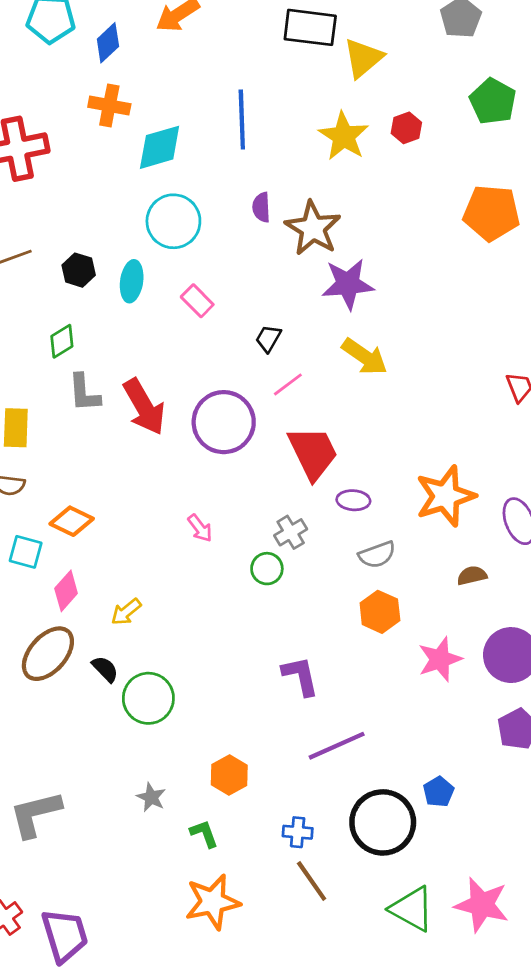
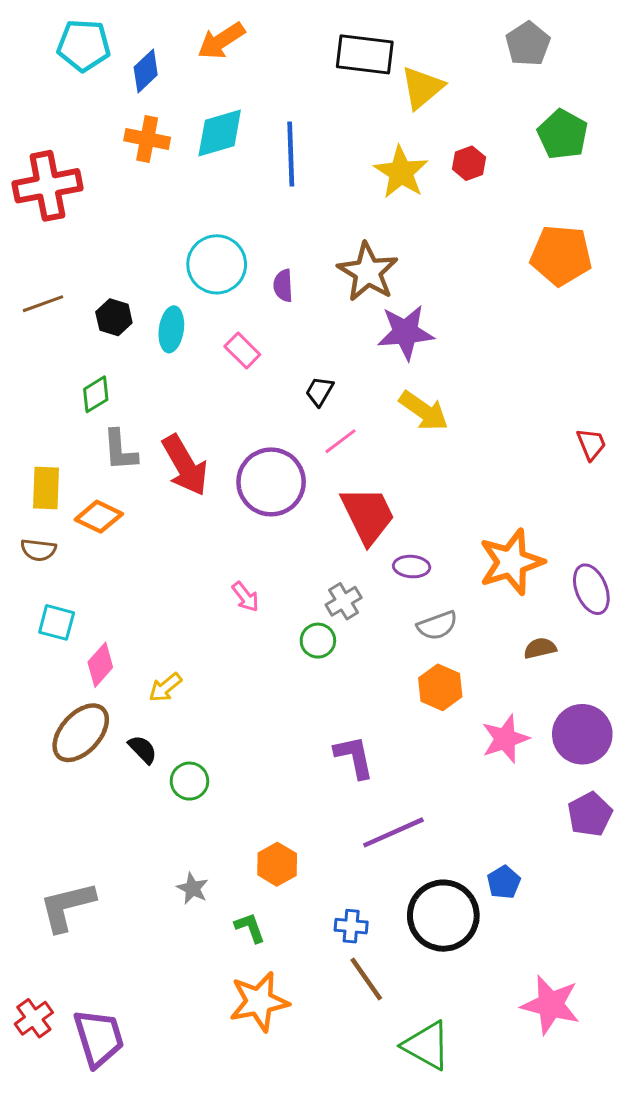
cyan diamond: (160, 147) -> (220, 133), moved
purple semicircle: (261, 207) -> (283, 286), moved
orange diamond: (72, 521) -> (99, 517), moved
green circle: (148, 698) -> (189, 781), size x0.7
green triangle: (412, 909) -> (427, 1045), moved

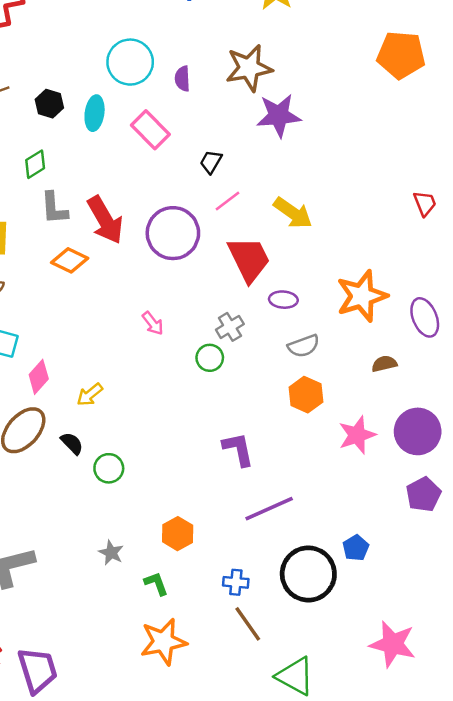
brown star: (368, 272) -> (249, 68), turned 30
pink rectangle: (242, 351) -> (150, 130), size x1.4
yellow arrow: (424, 411) -> (293, 213), moved
orange diamond: (99, 517) -> (70, 260), moved

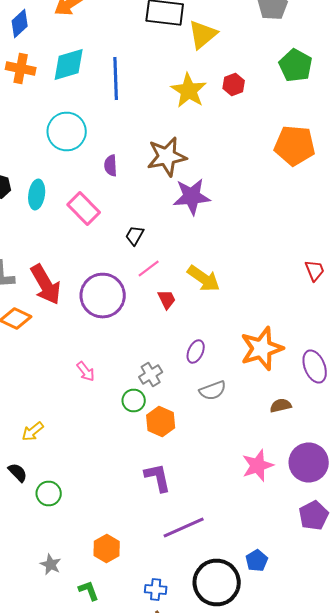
cyan circle: (130, 62) -> (67, 132), moved
red trapezoid: (249, 259) -> (167, 300), moved, size x0.5
purple ellipse: (283, 300) -> (196, 352), turned -70
orange hexagon: (306, 395) -> (161, 422), moved

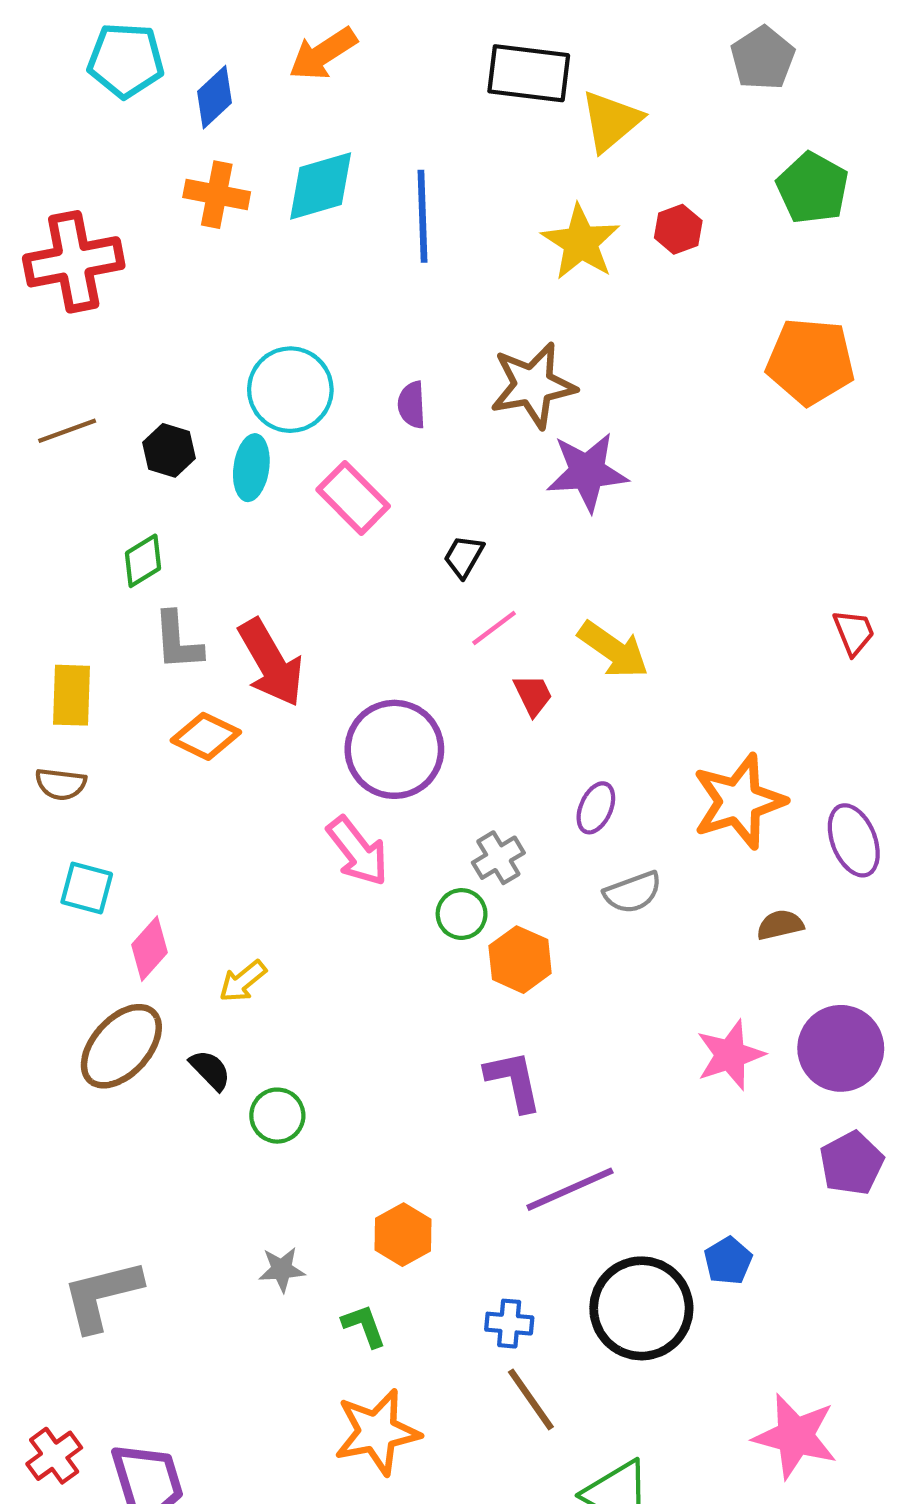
cyan circle: (67, 132) -> (290, 390), moved
purple circle: (103, 296) -> (394, 749), moved
pink arrow: (86, 372) -> (358, 851), size x1.6
gray star: (51, 564) -> (282, 1269), turned -30

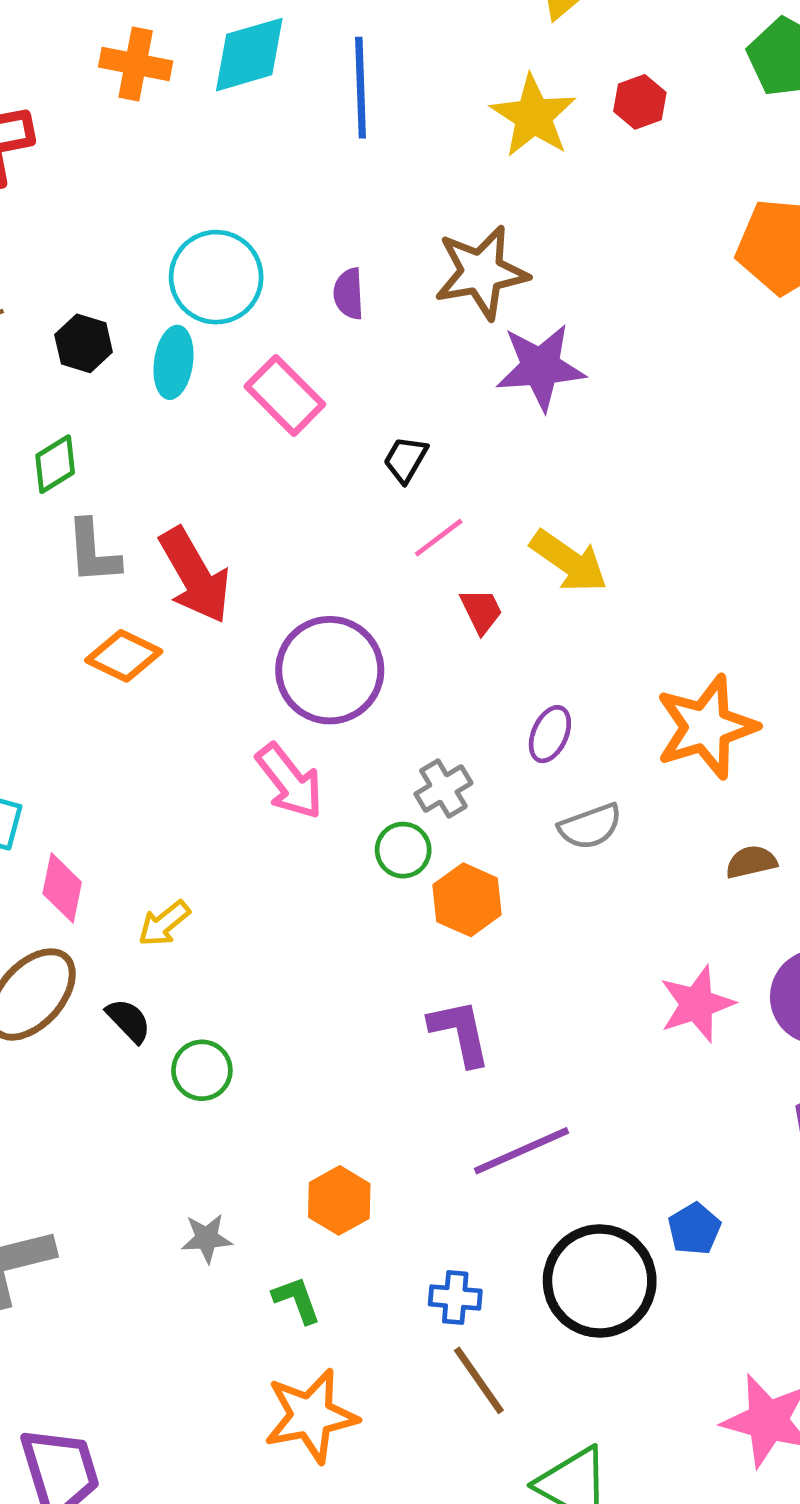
pink diamond: (150, 949) -> (62, 888), turned -30

